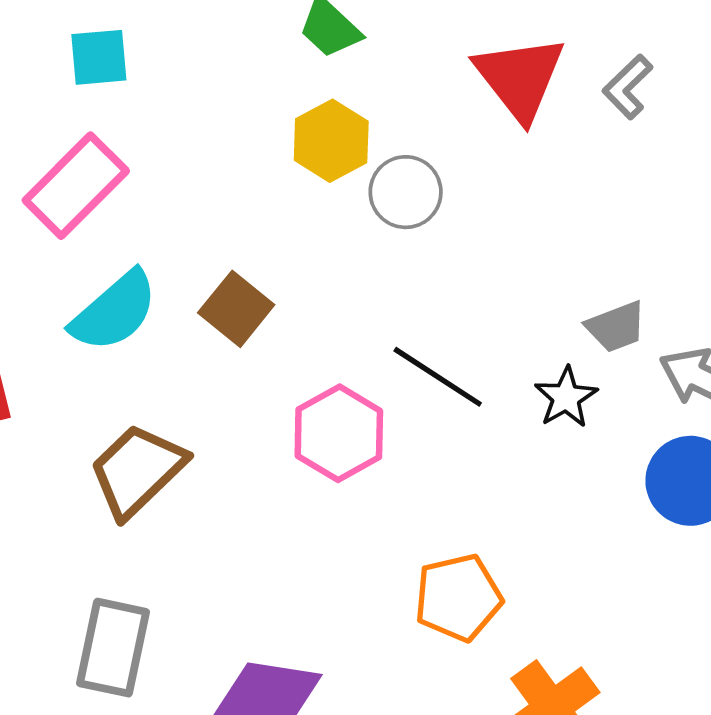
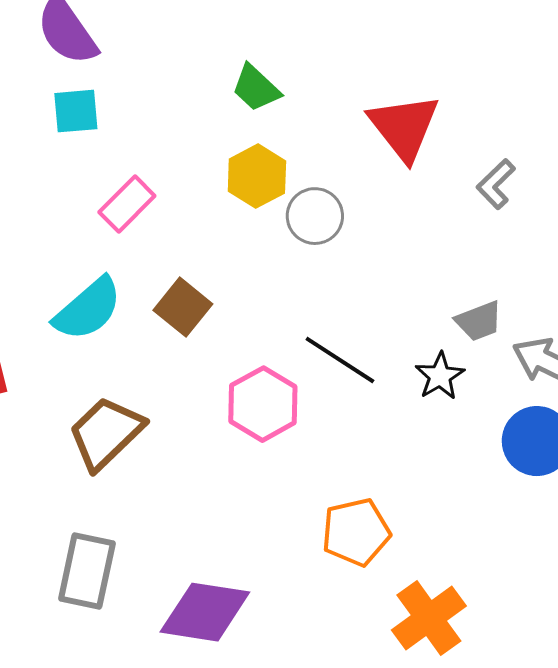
gray L-shape: (628, 87) -> (496, 184), moved
pink rectangle: (76, 186) -> (127, 204), moved, size x0.7

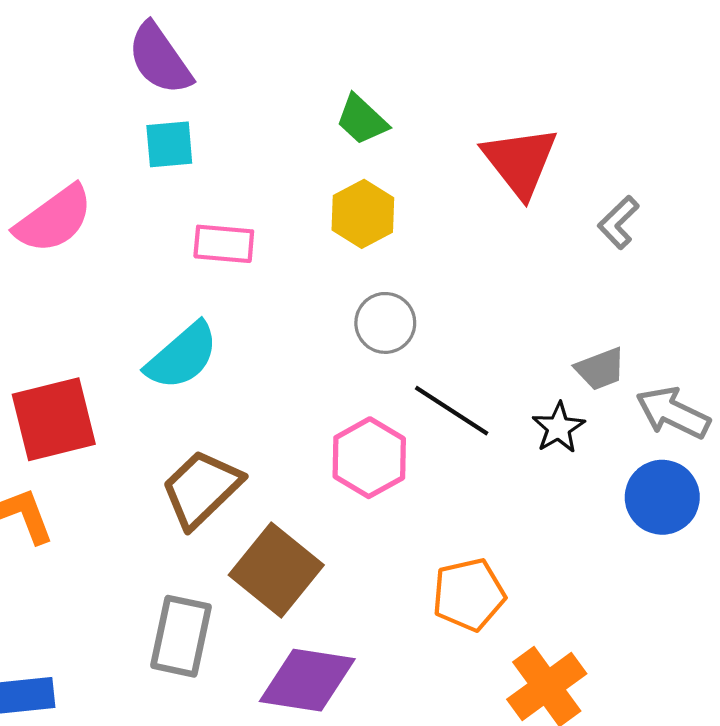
pink rectangle: (127, 204) -> (224, 244), turned 50
gray circle: (315, 216) -> (385, 323), moved
brown square: (183, 307) -> (276, 570), moved, size x1.5

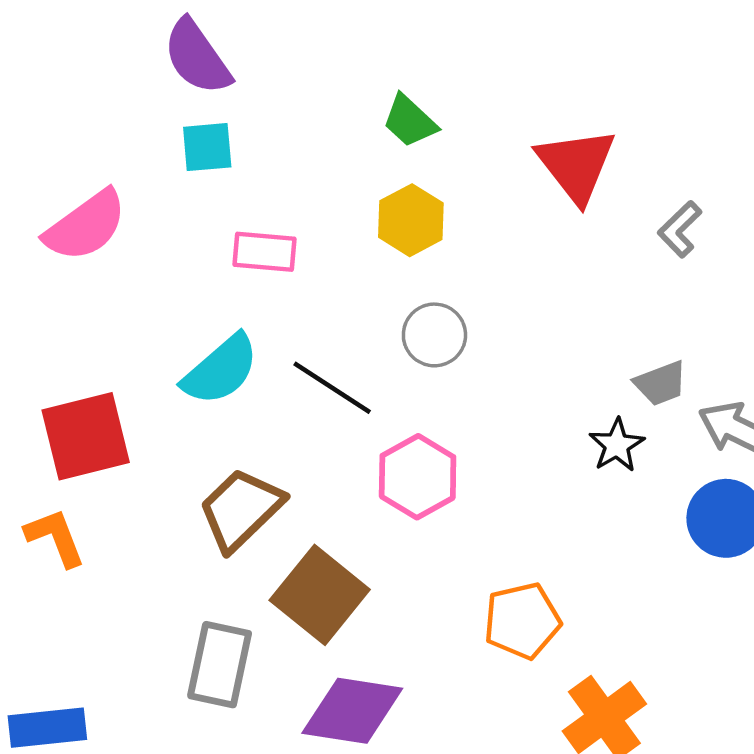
black line: (452, 411) -> (332, 388), moved

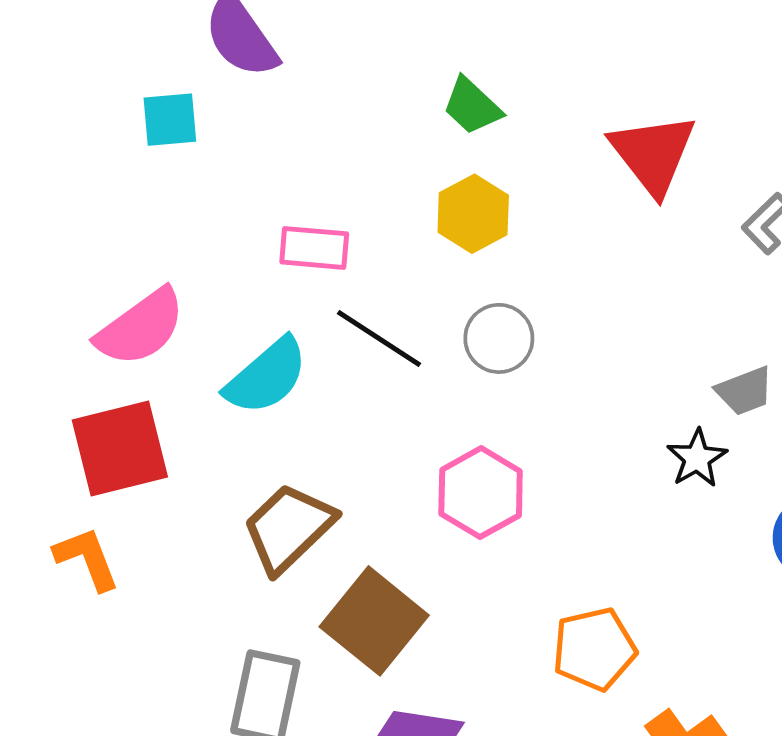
cyan square: (207, 147) -> (170, 120), moved
pink semicircle: (86, 226) -> (141, 327), moved
black line: (332, 388) -> (379, 338), moved

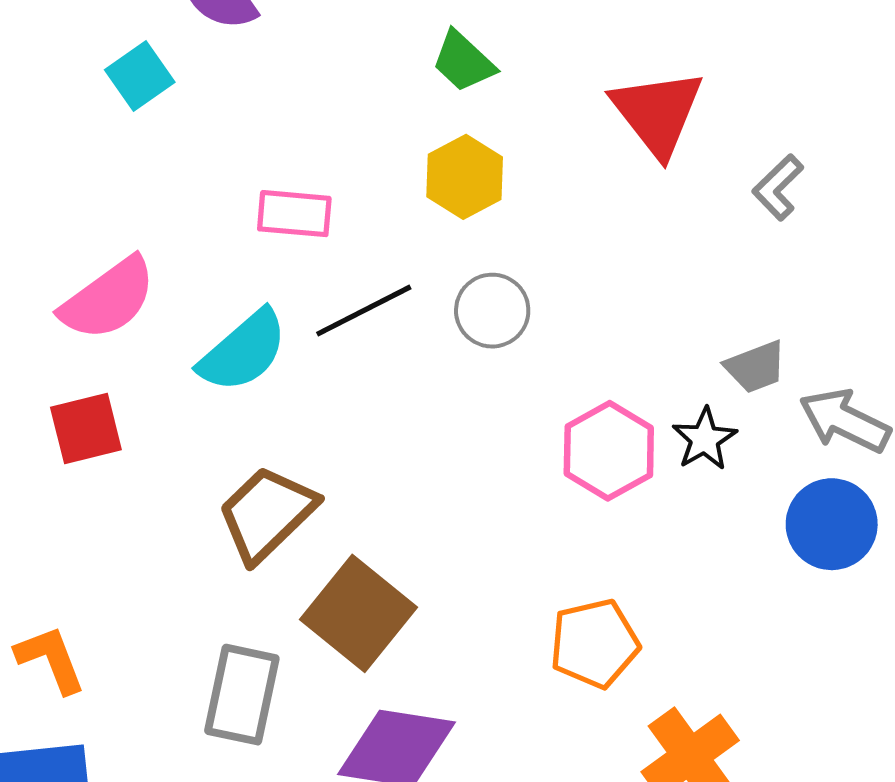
cyan square: (170, 120) -> (140, 76), turned -30
black line: (379, 338) -> (364, 311), turned -60
red square: (120, 448) -> (86, 429), size x0.7
pink hexagon: (481, 493) -> (609, 451), moved
orange L-shape: (87, 559) -> (51, 659), moved

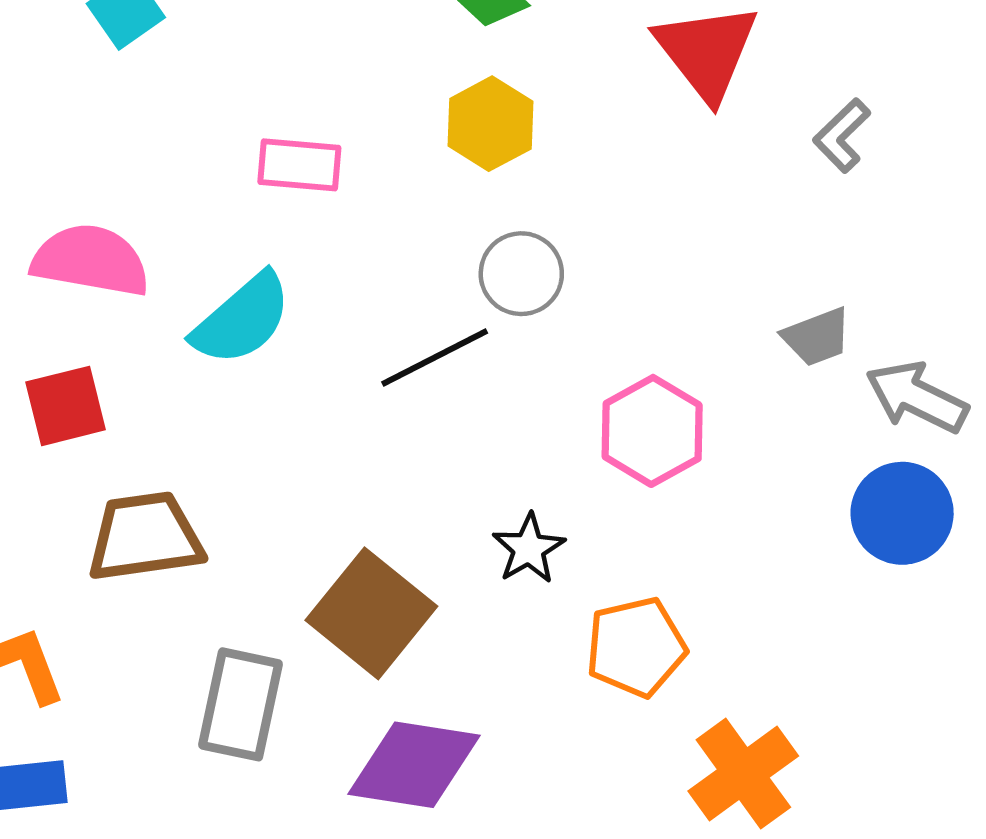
pink semicircle: (108, 299) -> (91, 260), turned -134
black line: (364, 311) -> (435, 357), moved
black star: (705, 439) -> (529, 549), moved
brown trapezoid: (267, 514) -> (145, 537), moved, turned 36

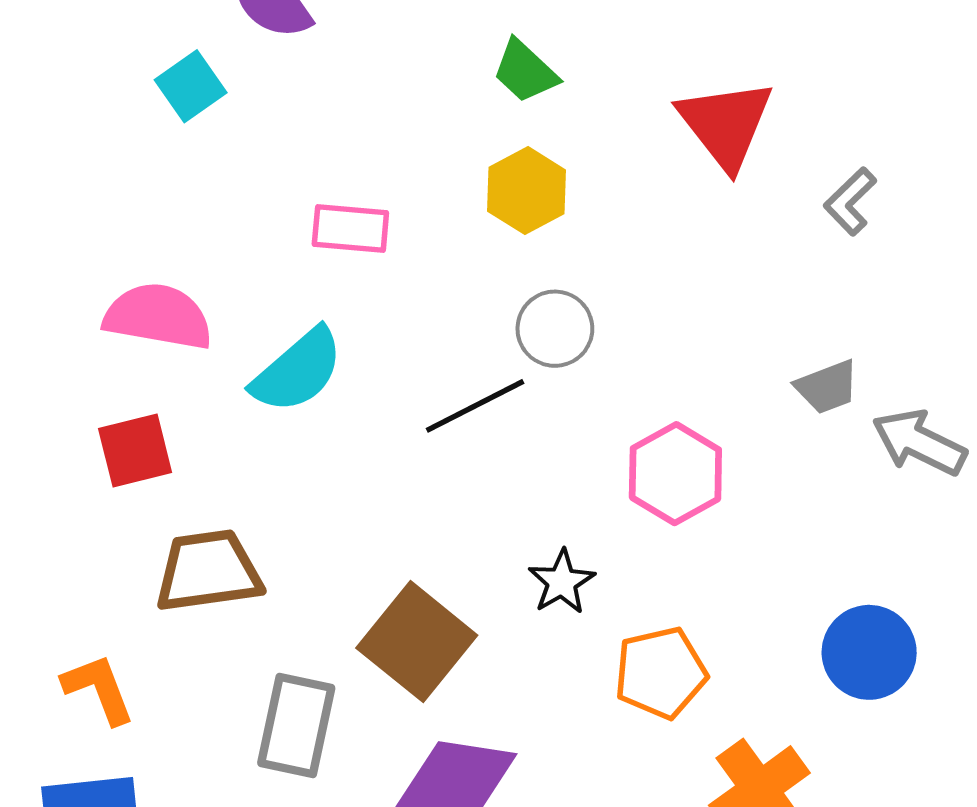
blue circle: (902, 513) -> (869, 652), moved

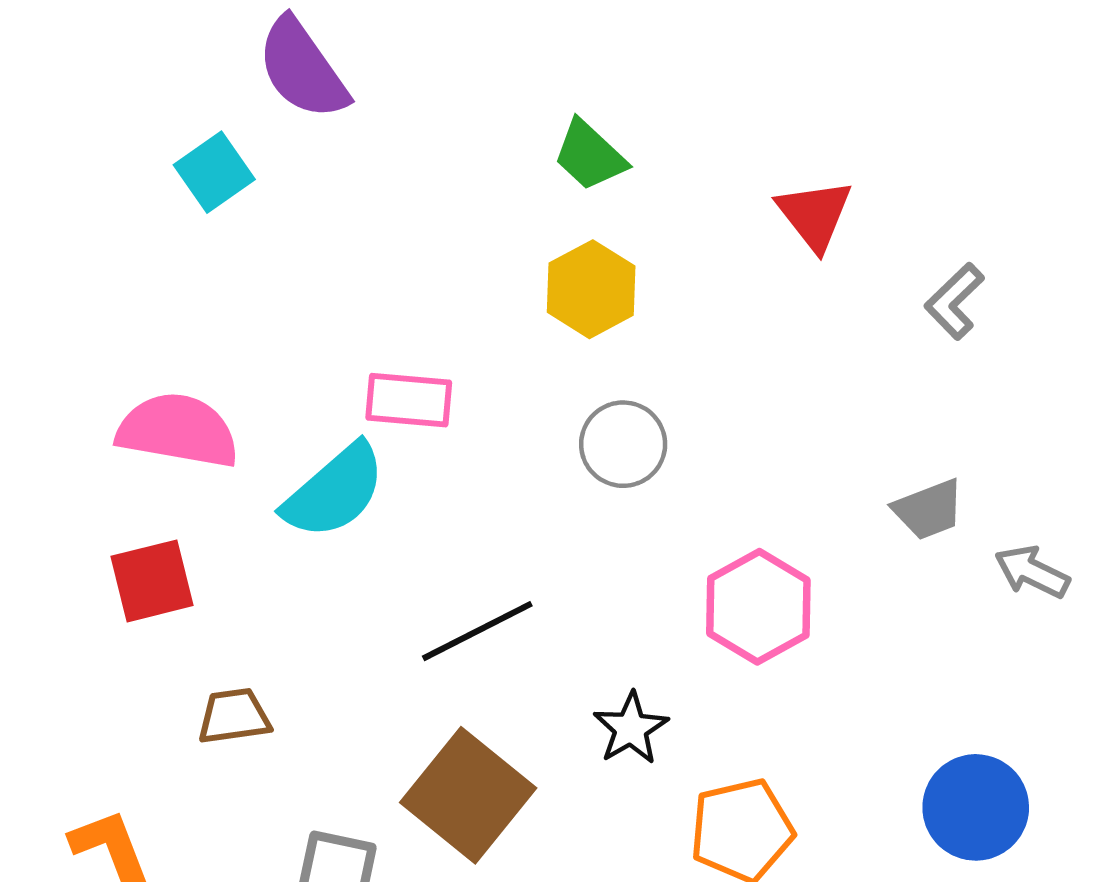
red triangle: (726, 124) -> (815, 215), size x0.7
pink rectangle: (350, 228) -> (409, 400), moved
black line: (475, 406) -> (477, 631), moved
gray arrow: (919, 442) -> (1032, 572), size x0.7
brown trapezoid: (208, 571) -> (234, 716), size x0.6

